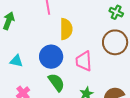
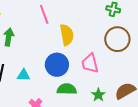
green semicircle: (56, 82) -> (67, 89), turned -42

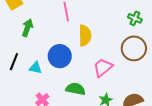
pink trapezoid: (90, 63) -> (103, 67), turned 55
blue circle: (57, 65) -> (60, 56), moved

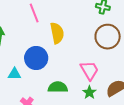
pink trapezoid: (103, 67) -> (89, 70), moved, turned 110

